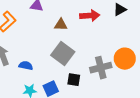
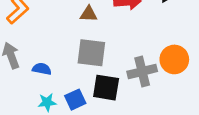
gray square: (63, 54) -> (91, 53), turned -30
black square: (74, 80) -> (106, 88), size x1.5

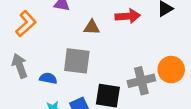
gray square: (91, 53) -> (77, 61), moved

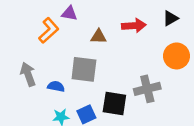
orange L-shape: (26, 24) -> (49, 30), moved
orange circle: (171, 70) -> (176, 56), moved

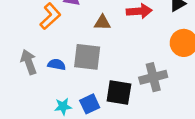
blue semicircle: (56, 86) -> (57, 65), moved

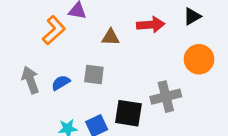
gray square: (87, 57) -> (94, 74), size x0.7
blue semicircle: (57, 65) -> (61, 83), turned -42

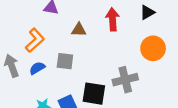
red arrow: (151, 25) -> (112, 19), turned -90
orange L-shape: (54, 30) -> (35, 40), moved

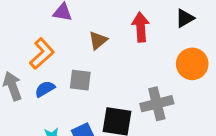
brown triangle: (79, 30) -> (98, 40), turned -42

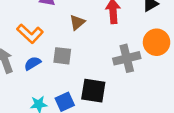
orange L-shape: (42, 54) -> (30, 34), turned 85
gray cross: (157, 104) -> (127, 58), moved

